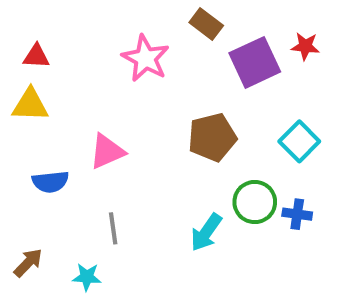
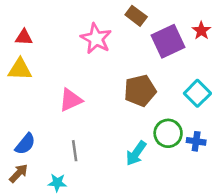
red star: (305, 46) -> (201, 31), turned 30
blue semicircle: (50, 182) -> (25, 144), moved, turned -45

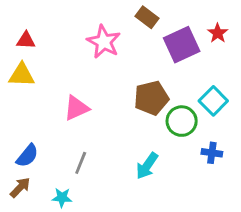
green circle: (168, 133) -> (182, 121), moved
gray line: (75, 151) -> (81, 163), turned 30

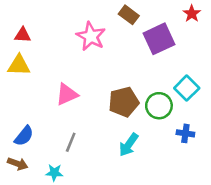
red star: (218, 33) -> (192, 14), moved
brown pentagon: (151, 98) -> (124, 102), moved
brown arrow: (20, 187) -> (18, 164), turned 66

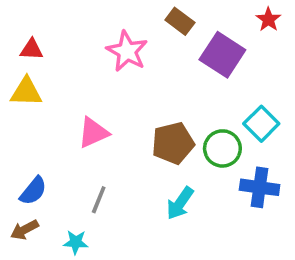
purple square: (159, 39) -> (222, 55), turned -32
blue cross: (185, 133) -> (260, 187), size x1.5
brown arrow: (18, 164) -> (24, 230), turned 132

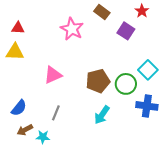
red star: (268, 19) -> (142, 11), moved
purple square: (222, 55) -> (126, 31), size x0.7
brown arrow: (24, 230) -> (25, 130), moved

